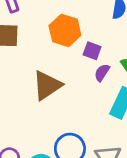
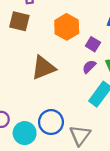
purple square: (92, 51) -> (93, 44), moved

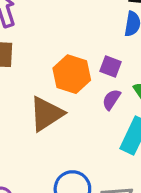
orange hexagon: (67, 27) -> (72, 74), moved

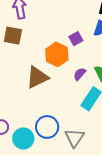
purple square: (110, 67) -> (76, 39), moved, turned 32

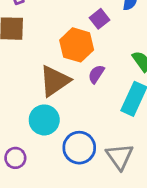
purple semicircle: (80, 74) -> (96, 74), moved
cyan circle: (23, 138) -> (44, 120), moved

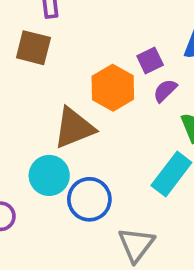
purple semicircle: (96, 74) -> (165, 91), moved
blue circle: (79, 148) -> (89, 199), moved

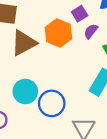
brown triangle: (74, 128) -> (24, 43), moved

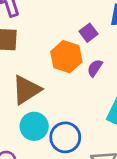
purple semicircle: (91, 31) -> (95, 68), moved
brown triangle: (24, 43) -> (26, 90), moved

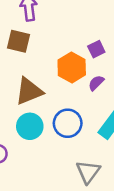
blue circle: (65, 137) -> (68, 123), moved

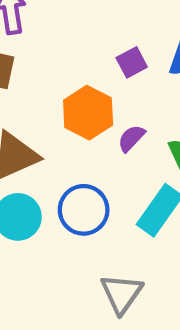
purple square: (96, 49) -> (132, 62), moved

